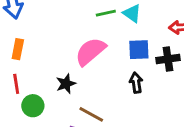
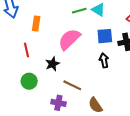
orange rectangle: (18, 49) -> (36, 23), moved
red line: (16, 84) -> (27, 50), moved

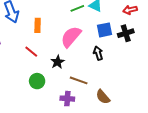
red line: (27, 50) -> (31, 52), turned -32
black arrow: (104, 60) -> (98, 53), moved

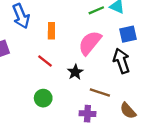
black arrow: (98, 53) -> (121, 61), size x1.5
green circle: (37, 81) -> (43, 98), moved

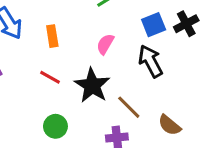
pink semicircle: (90, 43) -> (105, 44), size x0.6
black star: (75, 72) -> (92, 85), size x1.6
brown line: (100, 93) -> (129, 107), turned 36

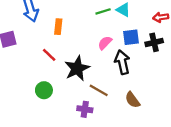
pink semicircle: (105, 44) -> (105, 43), moved
brown line: (129, 107) -> (99, 90), turned -30
brown semicircle: (169, 125) -> (133, 100), moved

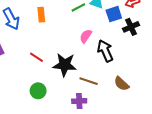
orange rectangle: (58, 27) -> (41, 15), moved
blue square: (131, 37) -> (114, 14), moved
black star: (77, 68) -> (65, 65), turned -30

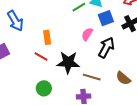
blue square: (114, 14) -> (106, 18), moved
orange rectangle: (41, 15) -> (47, 37), moved
black arrow: (105, 51) -> (106, 47), turned 55

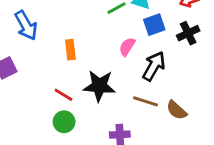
red line: (41, 56) -> (63, 95), moved
brown line: (92, 77) -> (146, 101), moved

